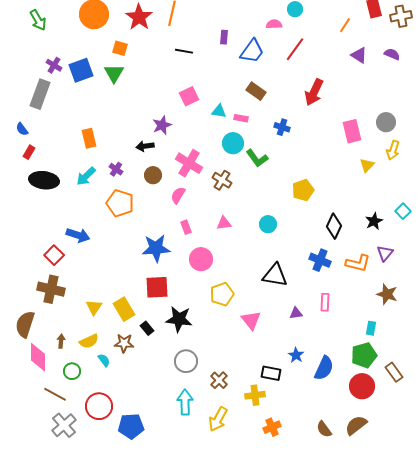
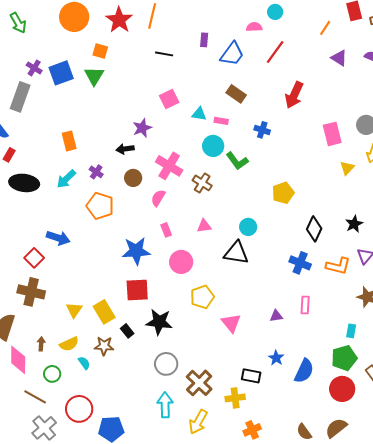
black triangle: (275, 275) -> (236, 253), moved
brown cross: (219, 380) -> (199, 383), size x1.5

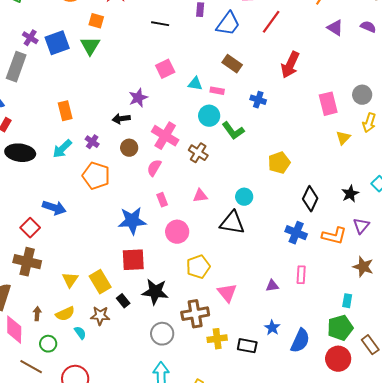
brown cross: (199, 383) -> (195, 314), moved, turned 36
yellow cross: (235, 398) -> (217, 339), moved

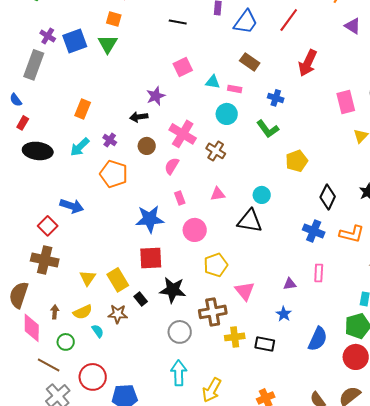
orange rectangle: (65, 111) -> (83, 109), turned 36
green L-shape: (233, 131) -> (268, 129), moved
blue star: (272, 328) -> (284, 314), moved

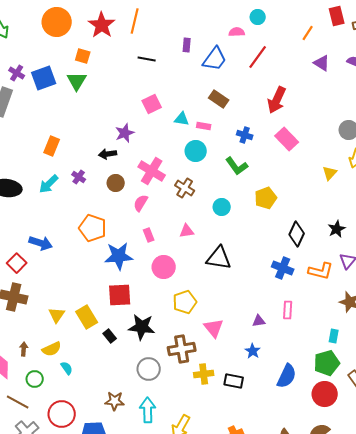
pink rectangle: (346, 102) -> (287, 139), moved, turned -30
orange pentagon: (114, 174) -> (93, 228), moved
cyan circle: (262, 195) -> (222, 207), moved
brown star: (118, 314) -> (115, 401), moved

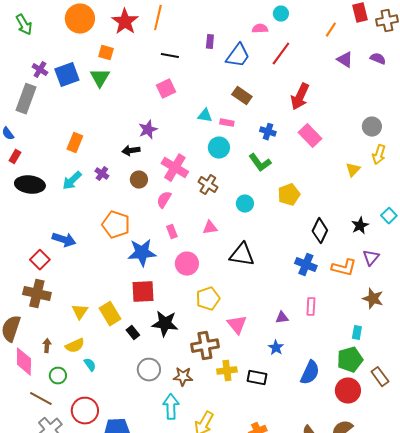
pink square: (152, 104) -> (166, 89), moved
gray circle: (149, 369) -> (149, 370), moved
brown star: (115, 401) -> (183, 377), moved

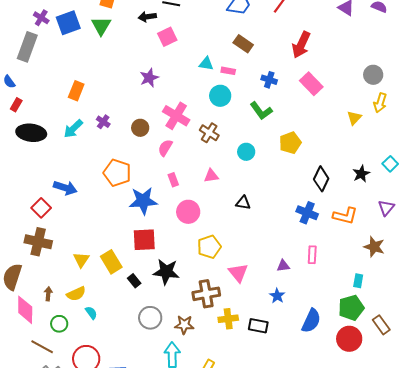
black arrow: (131, 151) -> (147, 17), moved
black triangle: (242, 255) -> (243, 203), size x0.6
purple triangle: (371, 258) -> (386, 208), moved

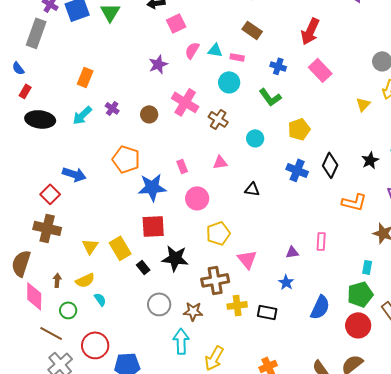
pink semicircle: (165, 148) -> (192, 50), moved
blue cross: (307, 213) -> (297, 170), moved

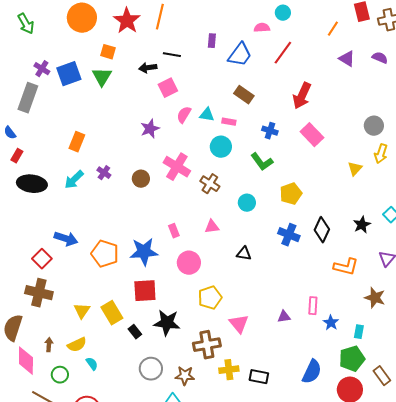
orange pentagon: (126, 159) -> (105, 254), moved
blue star: (286, 282) -> (331, 323), moved

